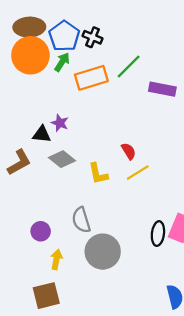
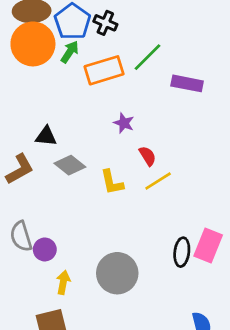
purple star: (60, 123) -> (124, 123), moved
gray semicircle: (81, 220) -> (21, 236), moved

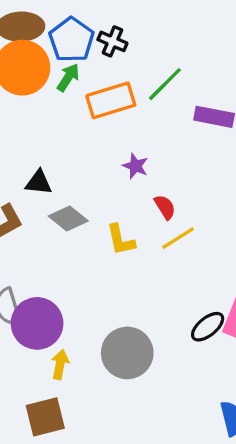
purple circle: (45, 249) -> (37, 323), size x1.8
black ellipse: (182, 252) -> (208, 327), turned 44

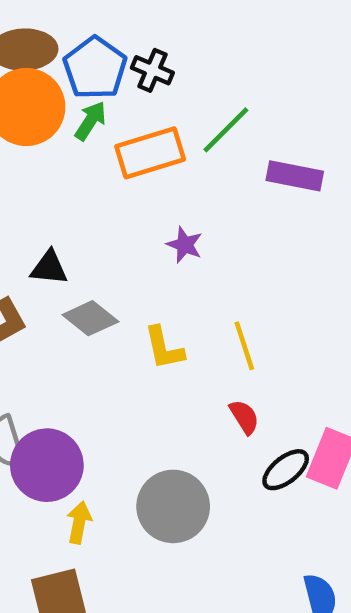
red semicircle: (165, 207) -> (244, 417), moved
yellow line: (178, 238) -> (244, 346), turned -76

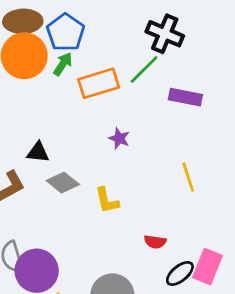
black cross: (152, 70) -> (165, 34), moved, size x1.5
yellow line: (244, 346) -> (188, 177), moved
red semicircle: (244, 417) -> (155, 242), turned 130

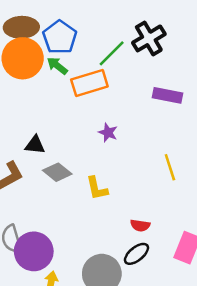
black cross: (165, 34) -> (149, 38), turned 36
green arrow: (63, 64) -> (57, 66), turned -85
green line: (144, 70) -> (112, 53), moved
black ellipse: (180, 273) -> (136, 254), moved

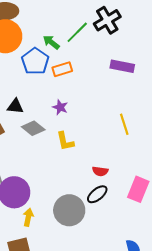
blue pentagon: (60, 37) -> (35, 61), moved
green arrow: (57, 66) -> (51, 42), moved
orange rectangle: (89, 83) -> (62, 69), moved, size x0.7
purple star: (108, 133) -> (60, 107), moved

